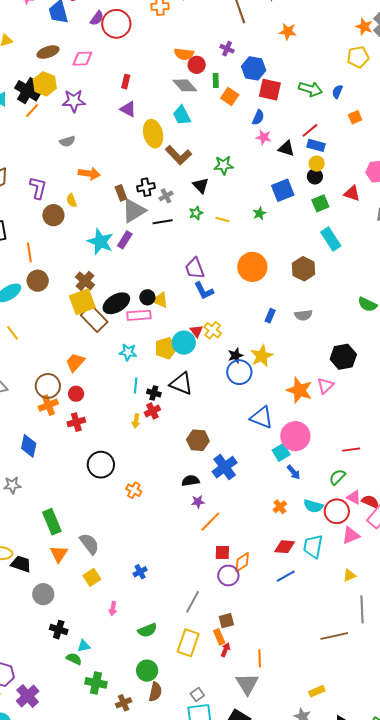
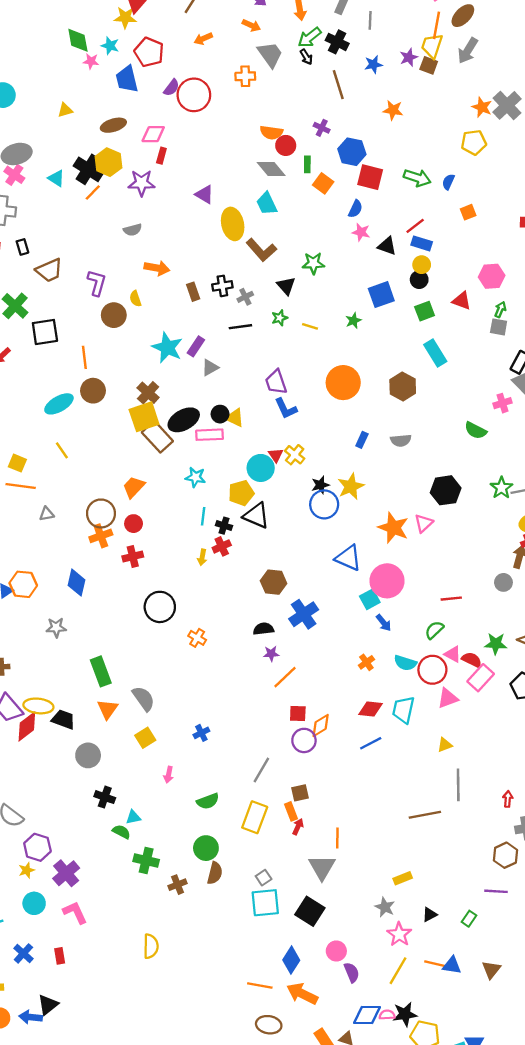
red rectangle: (126, 82) -> (161, 156), moved
gray triangle: (134, 211) -> (210, 368), moved, size x0.6
yellow pentagon: (166, 348) -> (241, 493), moved

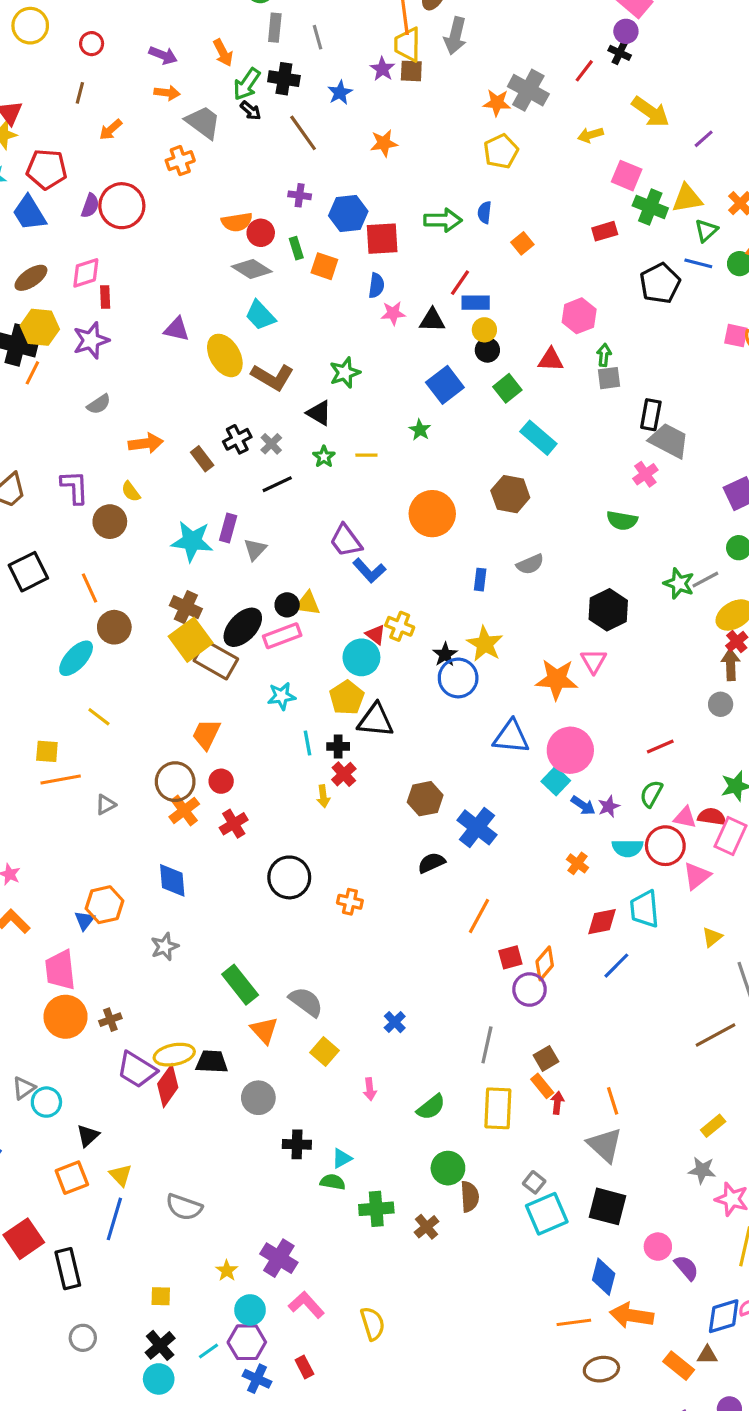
purple star: (271, 654) -> (609, 806), moved
purple hexagon: (37, 847) -> (247, 1342), moved
yellow semicircle: (151, 946) -> (373, 1324), moved

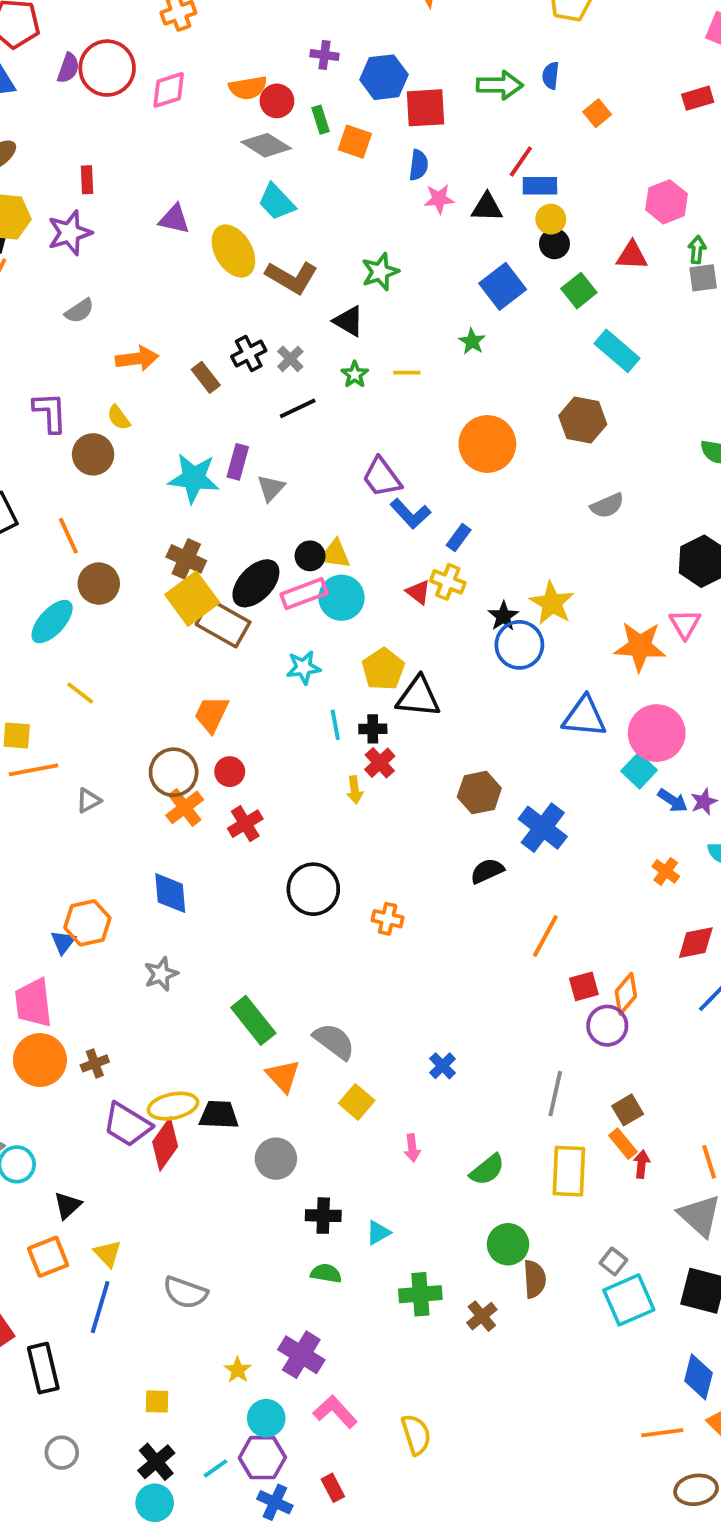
pink diamond: (86, 273) -> (169, 90), moved
blue rectangle: (480, 580) -> (459, 538), moved, turned 30
cyan circle: (361, 657) -> (342, 598), moved
green semicircle: (333, 1182) -> (326, 1273), moved

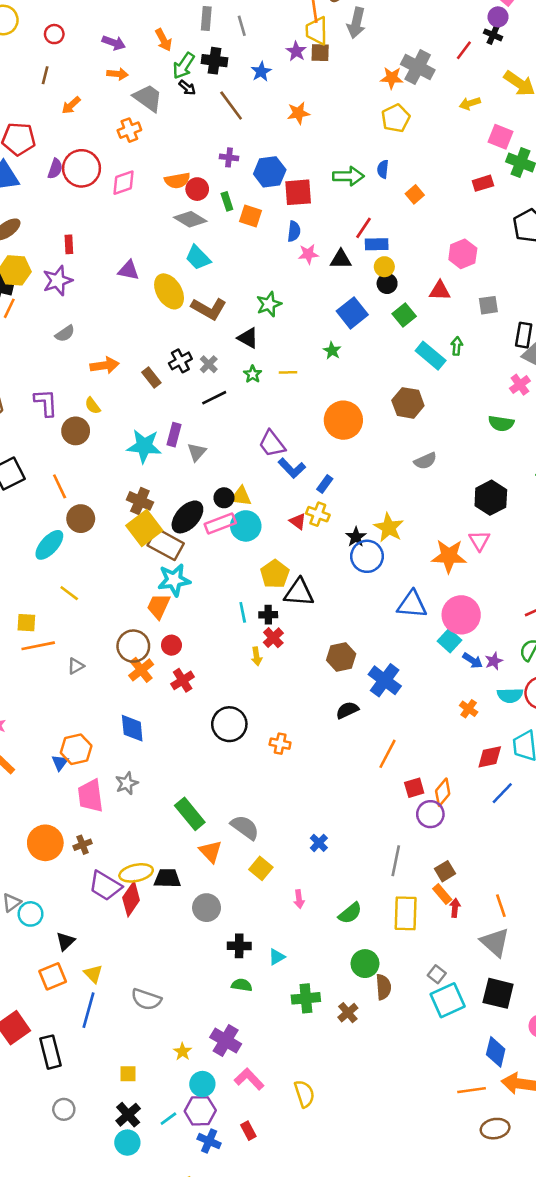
green arrow: (697, 250) -> (457, 346), moved
cyan star: (303, 667) -> (174, 580), moved, size x1.4
pink trapezoid: (33, 1003) -> (90, 796), moved

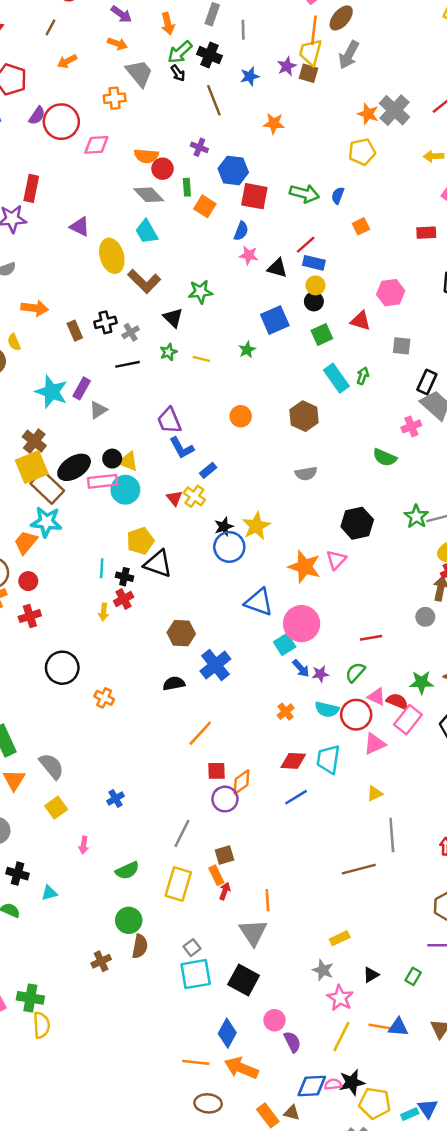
red rectangle: (69, 244) -> (31, 188), size x1.5
orange circle: (343, 420) -> (241, 416), size x0.6
green cross: (306, 998) -> (30, 998), moved

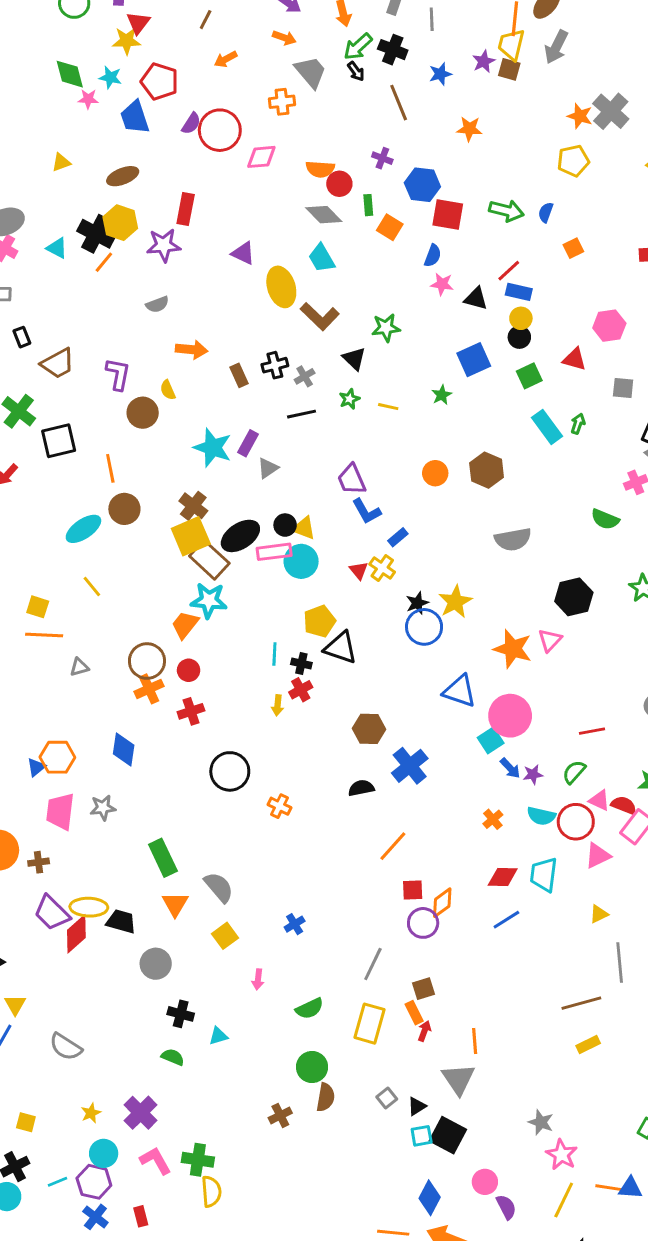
brown hexagon: (304, 416) -> (487, 470), moved
gray semicircle: (306, 474) -> (513, 539), size x1.4
yellow rectangle: (340, 938) -> (588, 1044), moved
cyan square: (196, 974) -> (422, 1136), moved, size x0.6
black triangle: (371, 975) -> (417, 1106), moved

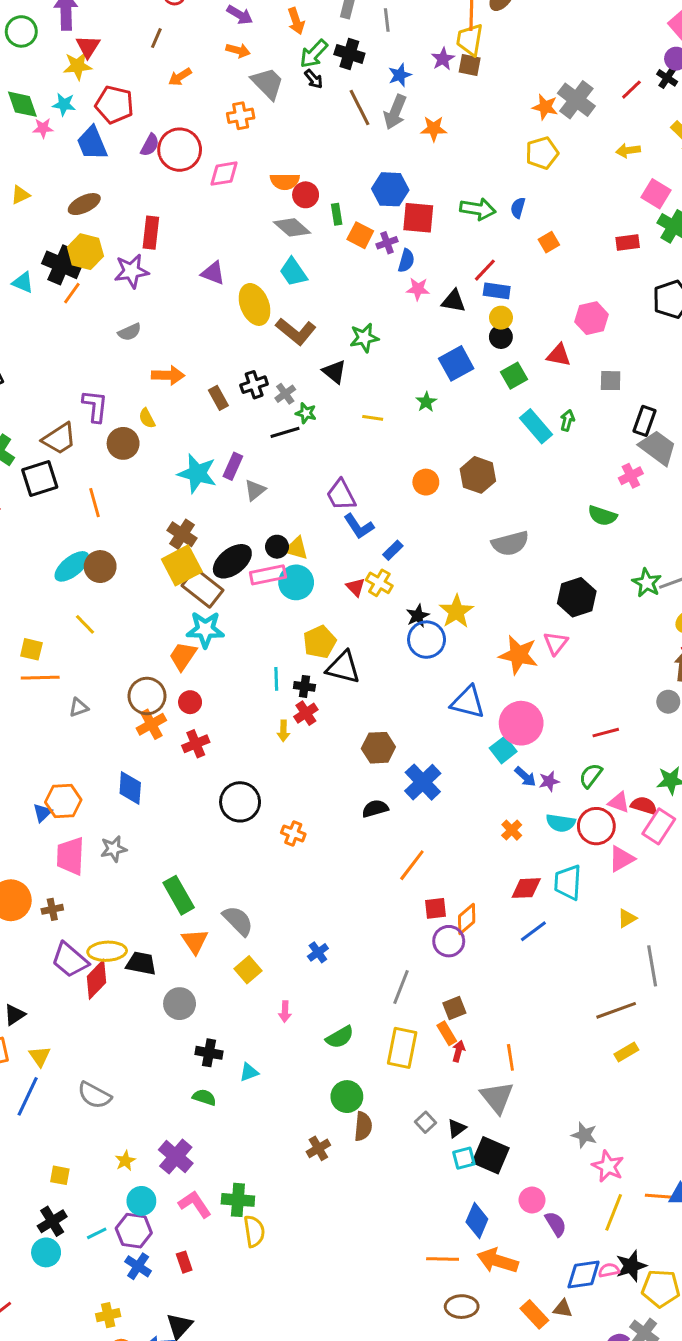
gray arrow: (556, 47) -> (395, 112), moved
purple cross: (382, 158) -> (387, 243), moved, turned -36
brown trapezoid: (58, 363) -> (59, 439), moved
green star: (349, 399) -> (306, 413), moved, turned -30
brown circle: (124, 509) -> (100, 567), moved

